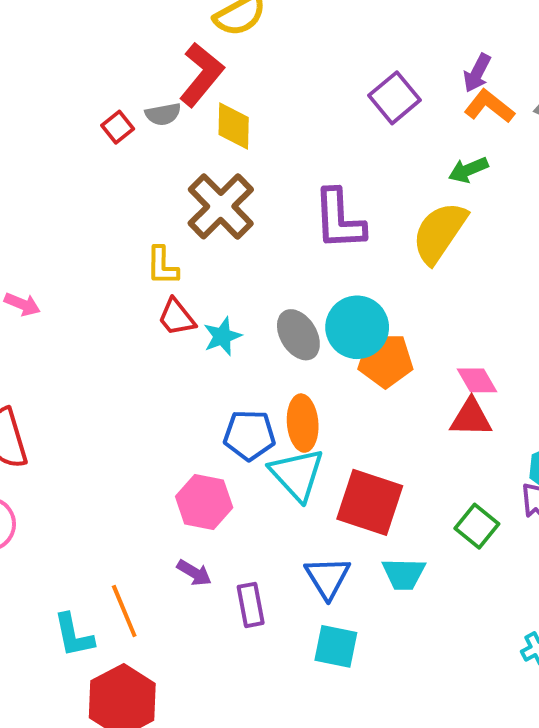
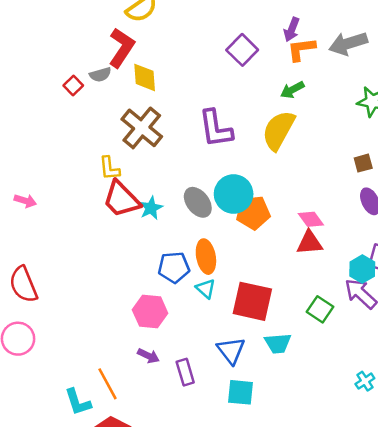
orange L-shape: (489, 106) -> (301, 49), turned -40
red trapezoid: (177, 317) -> (121, 199), size x1.6
cyan triangle: (297, 474) -> (206, 289), size x0.6

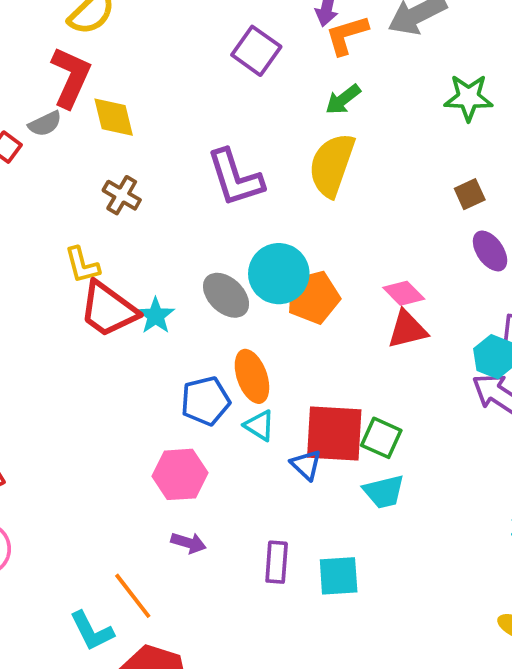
brown cross: (142, 128) -> (122, 195), size x0.6
green square: (320, 309) -> (381, 438), moved
blue triangle: (231, 350) -> (306, 465), moved, size x0.7
purple rectangle: (185, 372) -> (277, 562), moved, turned 30

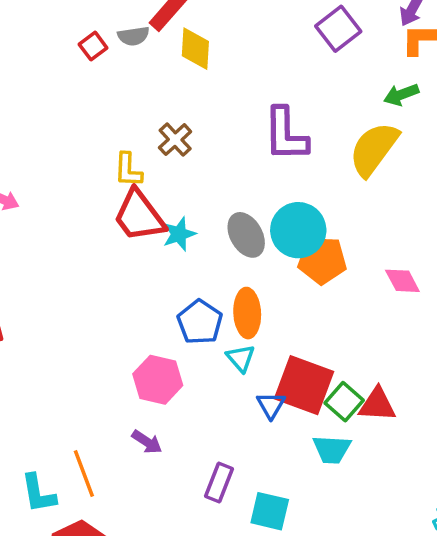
brown cross: (122, 195) -> (175, 140), moved
red triangle: (407, 329) -> (377, 405), moved
blue pentagon: (205, 401) -> (200, 322), turned 30

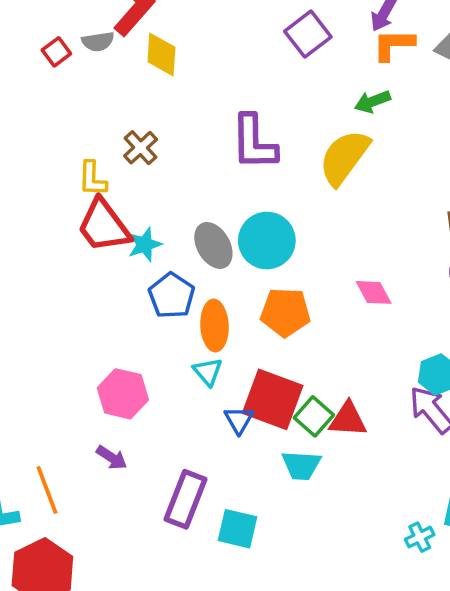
orange pentagon: (322, 260) -> (285, 312), moved
blue pentagon: (200, 322) -> (172, 296), moved
purple rectangle: (219, 483) -> (186, 499), size x1.4

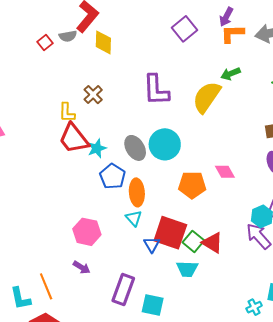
green arrow: (372, 102) -> (231, 74), moved
orange pentagon: (285, 312) -> (192, 185), moved
red triangle: (348, 419) -> (212, 243), turned 30

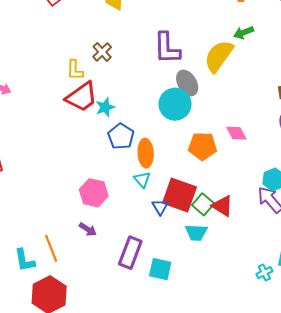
red trapezoid: (74, 139) -> (82, 97), turned -88
gray ellipse: (135, 148) -> (187, 83), moved

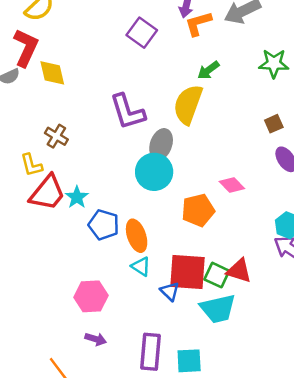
gray ellipse: (187, 83) -> (161, 144), turned 65
cyan trapezoid: (196, 232) -> (218, 309), size x1.4

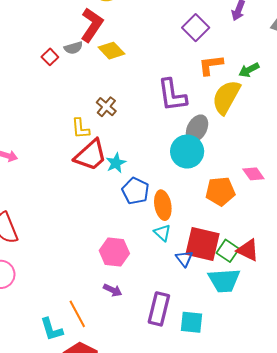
orange L-shape: (198, 23) -> (211, 65), moved
yellow diamond: (52, 73) -> (111, 51), turned -40

